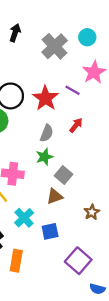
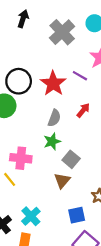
brown triangle: (55, 196) -> (62, 181), turned -30
cyan cross: (24, 218) -> (31, 216), moved
blue square: (50, 231) -> (77, 215), moved

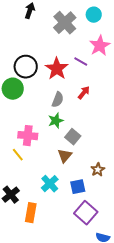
cyan cross: (31, 216) -> (50, 184), moved

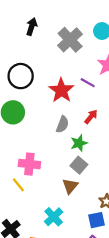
black circle: (26, 67) -> (21, 76), moved
green star: (56, 121) -> (79, 143), moved
blue square: (78, 187) -> (96, 220), moved

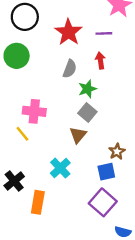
purple line: (88, 83) -> (104, 33), moved, turned -32
red arrow: (91, 117) -> (100, 61), turned -48

